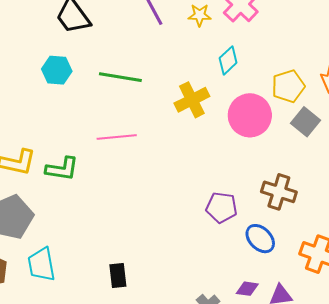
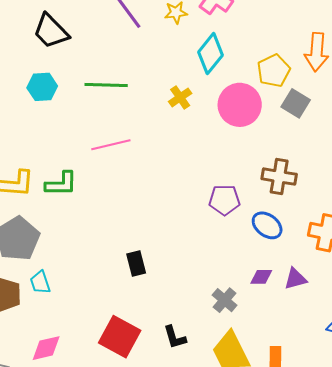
cyan diamond: (228, 60) -> (210, 54), size x1.4
yellow cross: (192, 100) -> (180, 97), size x0.7
cyan trapezoid: (41, 264) -> (40, 282), moved, size x0.7
black rectangle: (118, 276) -> (136, 263), moved

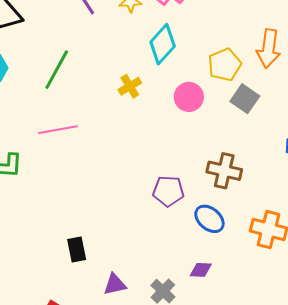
green line: (106, 85) -> (57, 70), turned -66
pink circle: (240, 105) -> (189, 97), size x0.7
purple triangle: (295, 279) -> (115, 284), moved

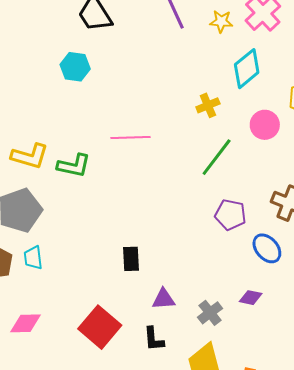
green line: (57, 70) -> (217, 157), moved

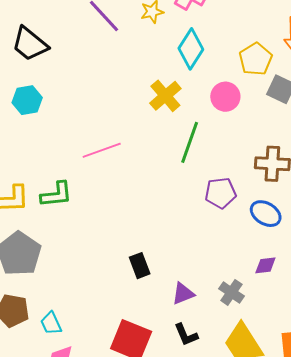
yellow cross: (208, 105) -> (165, 96), size x1.4
cyan trapezoid: (33, 258) -> (51, 323), moved

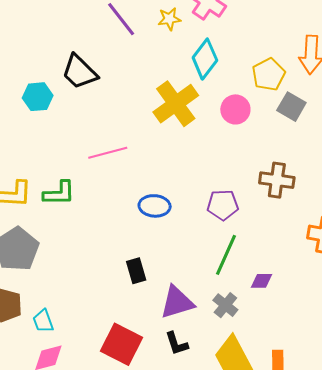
black trapezoid: (30, 44) -> (80, 72), moved
yellow cross: (165, 96) -> (176, 104), size x1.4
green line: (190, 142) -> (226, 255), moved
blue ellipse: (266, 214) -> (155, 206), moved, turned -32
purple triangle: (183, 294) -> (177, 302), size x1.5

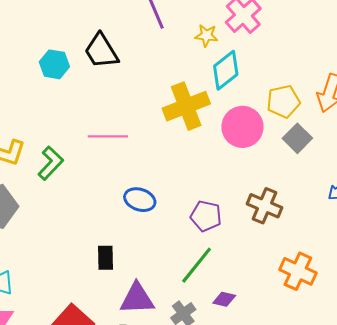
yellow star: (169, 19) -> (206, 35), moved
pink circle: (235, 109) -> (242, 127), size x1.4
green L-shape: (59, 193) -> (51, 163), turned -60

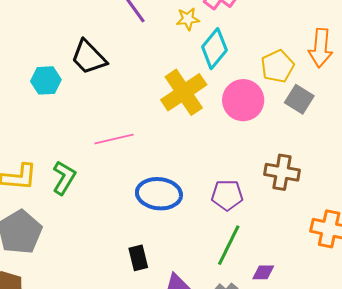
blue ellipse: (140, 200) -> (159, 194), size x1.4

